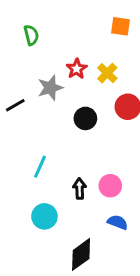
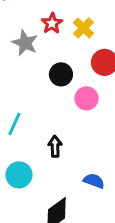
gray star: (50, 88) -> (25, 43), turned -30
pink circle: (110, 186) -> (86, 98), moved

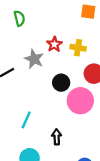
yellow cross: (83, 28) -> (78, 48), turned -35
pink circle: (86, 98) -> (80, 101), size x1.5

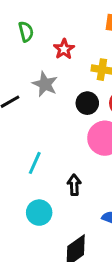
red star: (54, 44) -> (64, 49), moved
black circle: (61, 83) -> (87, 103), moved

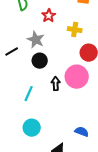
black circle: (87, 103) -> (40, 61), moved
black arrow: (74, 185) -> (56, 84), moved

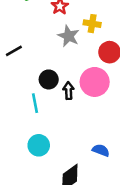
gray star: (36, 40) -> (69, 36), moved
black circle: (40, 61) -> (49, 79), moved
cyan line: (29, 94) -> (35, 103), turned -35

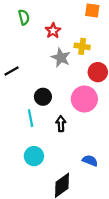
black arrow: (69, 91) -> (61, 124), moved

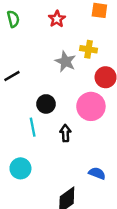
green semicircle: (24, 17) -> (13, 19), moved
red star: (53, 31) -> (57, 19), moved
cyan circle: (34, 156) -> (20, 168), moved

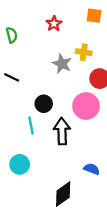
green semicircle: (13, 19) -> (12, 35), moved
black line: (12, 76) -> (12, 77), turned 56
black arrow: (65, 133) -> (62, 131), size x1.6

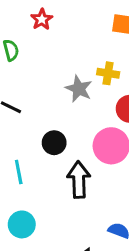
red star: (54, 24) -> (42, 19), moved
cyan line: (31, 125) -> (19, 172), moved

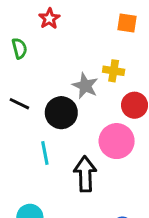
black circle: (54, 143) -> (61, 113), moved, size x1.4
cyan line: (19, 172) -> (45, 153), moved

